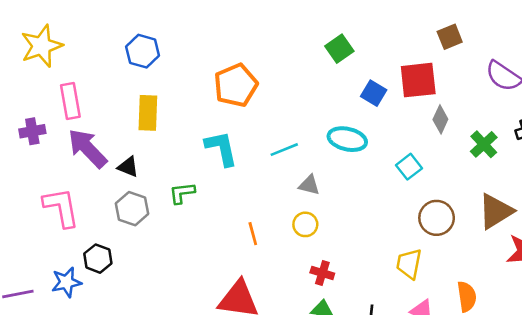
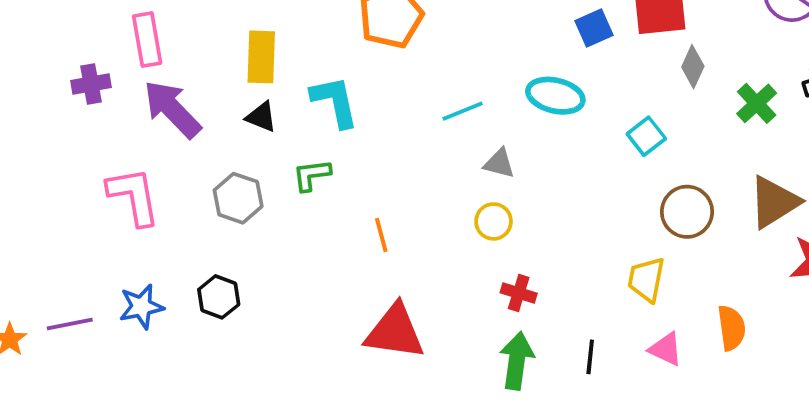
blue square: (374, 93) -> (594, 28), turned 35
cyan L-shape: (221, 148) -> (335, 101), moved
black triangle: (128, 167) -> (261, 117), moved
orange line: (253, 234) -> (381, 235), moved
black hexagon: (98, 259) -> (219, 297), moved

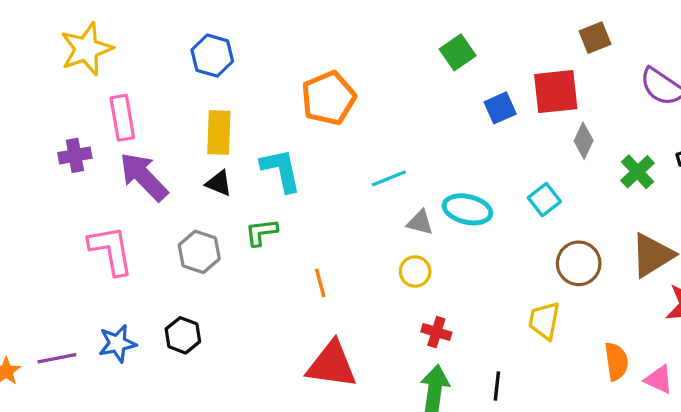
cyan ellipse: (555, 96) -> (467, 209), moved
pink triangle: (666, 349) -> (659, 379), moved

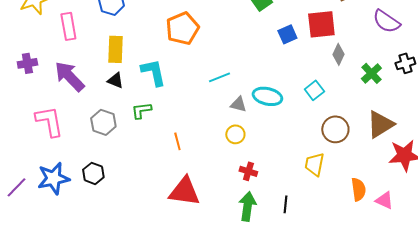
pink rectangle: (122, 118) -> (68, 26), moved
blue star: (117, 343) -> (53, 178), size x1.4
purple line: (57, 358) -> (16, 187), turned -35

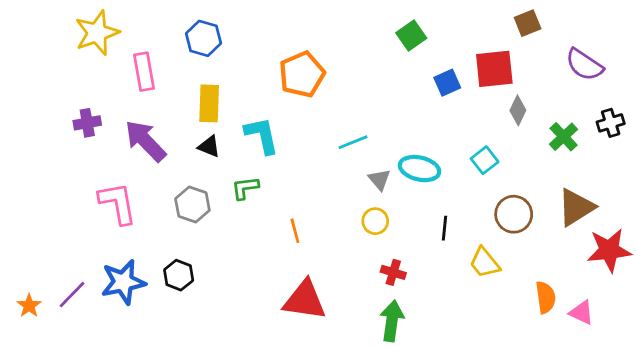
gray triangle: (238, 104) -> (379, 180), turned 36
yellow trapezoid: (314, 164) -> (485, 263), turned -50
black line: (285, 204) -> (444, 228), moved

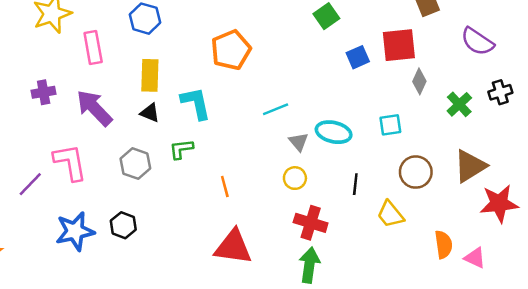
cyan square: (485, 160) -> (390, 125), turned 30
red cross: (393, 272) -> (311, 223), size x1.5
purple line: (72, 295) -> (30, 184), moved

